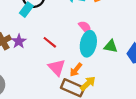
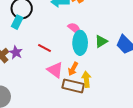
green triangle: (111, 46) -> (101, 41), turned -32
yellow arrow: (88, 83) -> (86, 79), turned -42

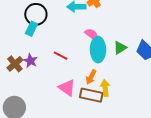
pink triangle: (55, 70) -> (67, 88), moved

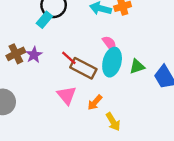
orange arrow: (91, 77) -> (95, 102), moved
yellow arrow: (105, 88) -> (113, 122), moved, turned 140
brown rectangle: (91, 95) -> (83, 68), moved

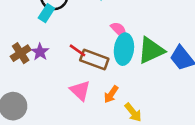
green triangle: (137, 66) -> (151, 50), size x1.6

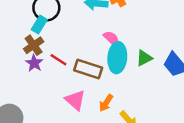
red line: (77, 50) -> (58, 60), moved
green triangle: (151, 50) -> (144, 58), size x0.6
brown cross: (21, 53) -> (34, 45), moved

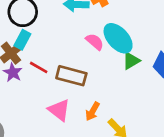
cyan rectangle: (39, 25) -> (22, 40), moved
cyan ellipse: (117, 58) -> (118, 38), moved, turned -44

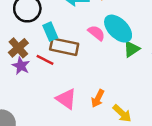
cyan rectangle: (22, 40) -> (50, 32), moved, turned -48
brown rectangle: (71, 76) -> (64, 47), moved

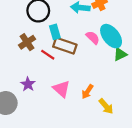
purple star: (21, 66) -> (28, 84), moved

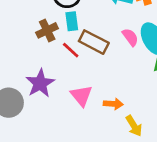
cyan rectangle: (55, 32) -> (72, 21), moved
purple star: (28, 84) -> (40, 83), size x1.5
orange arrow: (87, 92) -> (113, 104), turned -128

